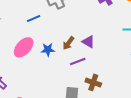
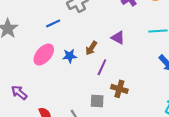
purple triangle: (88, 42) -> (118, 38), moved
purple line: (78, 62) -> (102, 67), turned -42

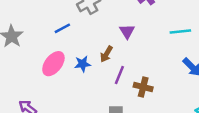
purple triangle: (118, 38) -> (127, 31), moved, turned 32
brown cross: (119, 89) -> (143, 87), moved

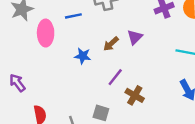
brown arrow: (106, 54) -> (111, 44), moved
pink ellipse: (53, 64) -> (46, 33), moved, turned -55

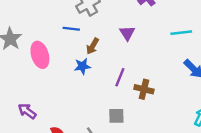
blue line: (73, 16) -> (71, 29), moved, turned 35
brown arrow: (111, 44) -> (93, 46), moved

